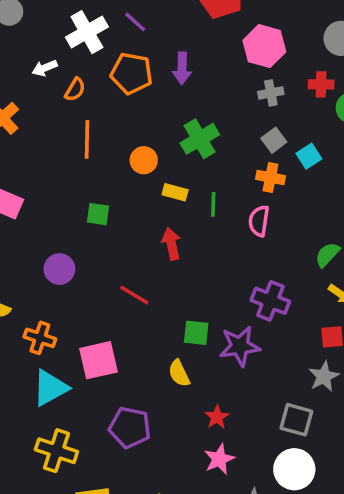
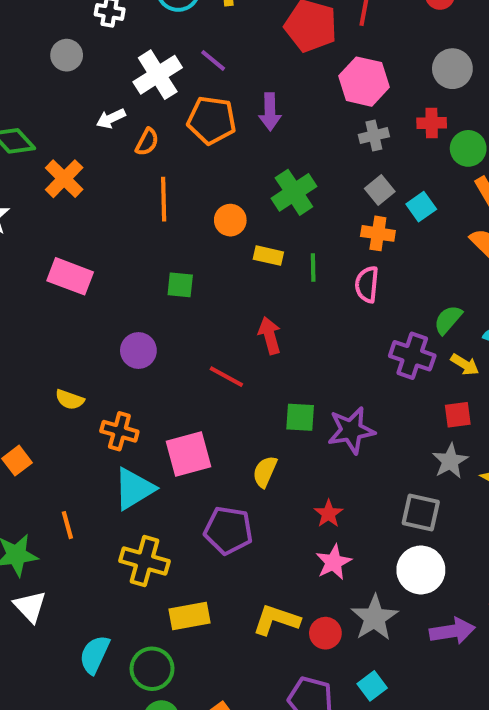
red arrow: (171, 244) -> (270, 335), moved
purple cross: (270, 301) -> (412, 356), moved
yellow semicircle: (179, 373) -> (265, 472), moved, turned 52

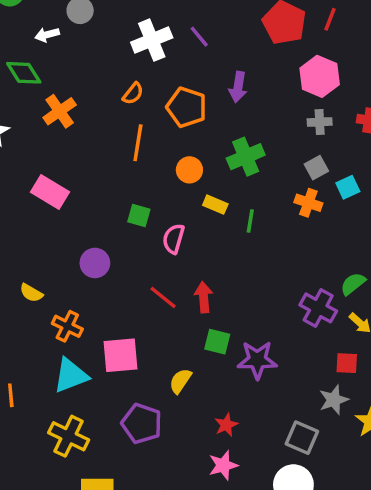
white arrow: (111, 118) -> (47, 35), moved
orange pentagon: (212, 120) -> (187, 107), moved
pink semicircle: (367, 284) -> (174, 239), moved
red arrow: (270, 335) -> (204, 297), moved

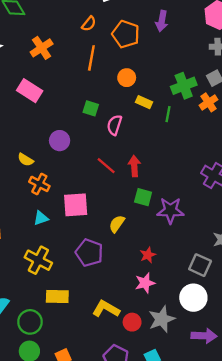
orange cross: (60, 111) -> (42, 48), moved
green cross: (246, 157) -> (184, 86), moved
orange cross: (308, 203) -> (209, 102), turned 36
yellow semicircle: (31, 293) -> (26, 160), moved
cyan triangle: (71, 375) -> (41, 218), size x0.6

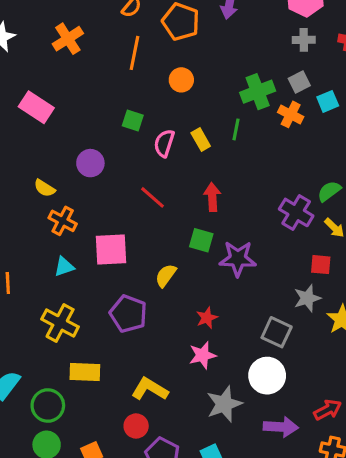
pink rectangle: (30, 91) -> (36, 107), moved
yellow rectangle: (144, 102) -> (201, 140), moved, turned 35
orange cross: (209, 102) -> (291, 114), turned -30
red arrow: (134, 166) -> (212, 197), moved
red circle: (132, 322) -> (136, 426), moved

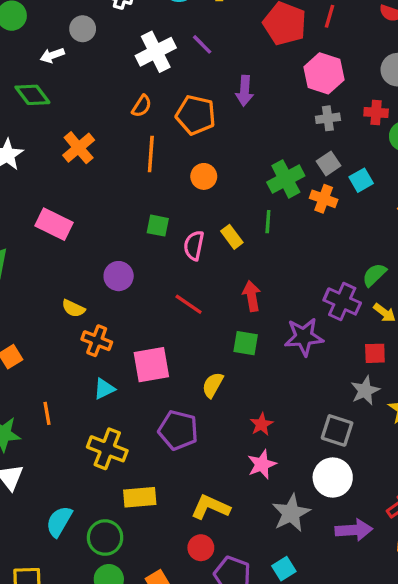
purple star: (238, 259) -> (304, 337), moved

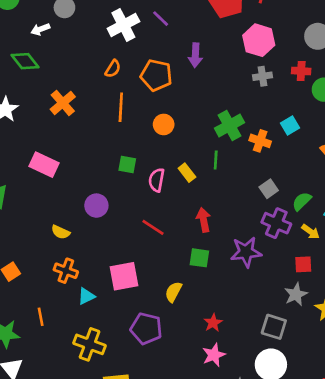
gray square: (329, 163) -> (269, 189), moved
orange cross: (97, 341) -> (66, 271), moved

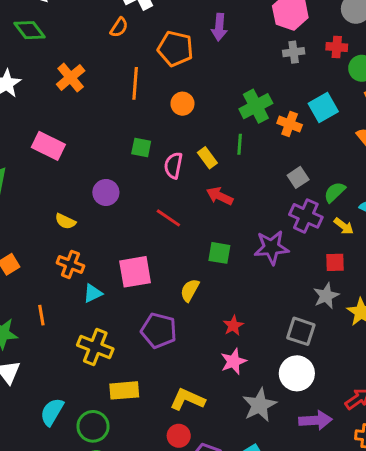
orange semicircle: (113, 69) -> (119, 27), moved
cyan square: (290, 125) -> (323, 107), size x1.4
red arrow: (204, 220) -> (220, 196), moved, turned -55

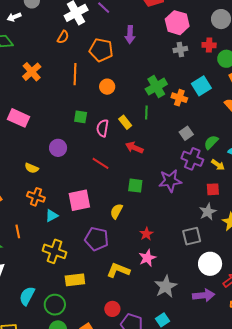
gray square: (301, 331) -> (192, 236), turned -30
white circle: (297, 373) -> (210, 264), moved
yellow L-shape: (187, 399) -> (118, 270), moved

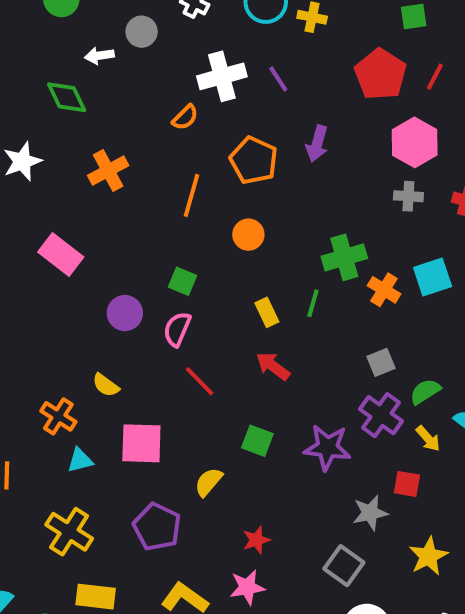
pink semicircle: (103, 128) -> (177, 329), moved
purple circle: (58, 148) -> (125, 313), moved
yellow semicircle: (32, 168) -> (106, 385), moved
gray star: (208, 212) -> (370, 513), moved
gray square: (192, 236) -> (344, 566), turned 36

